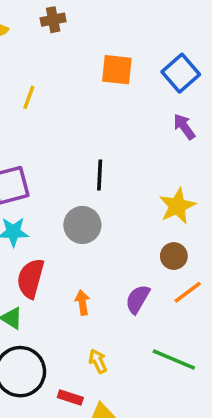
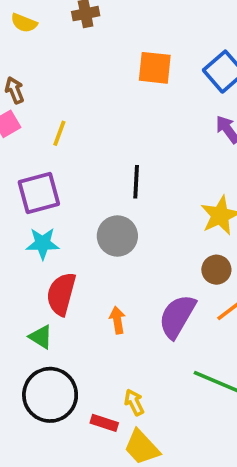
yellow line: (29, 97) -> (59, 133), moved
purple semicircle: (138, 299) -> (177, 316), size x1.4
yellow arrow: (98, 361) -> (134, 402), moved

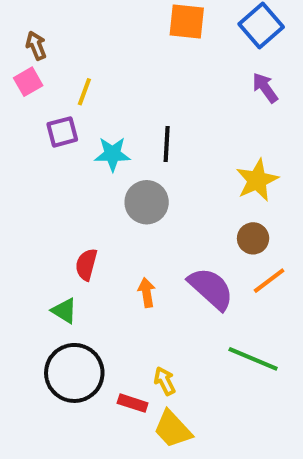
purple square: (39, 193) -> (62, 132), moved, size x0.7
cyan star: (43, 243) -> (112, 154), moved
red semicircle: (61, 294) -> (86, 264), size x0.7
purple semicircle: (177, 316) -> (211, 289), turned 102

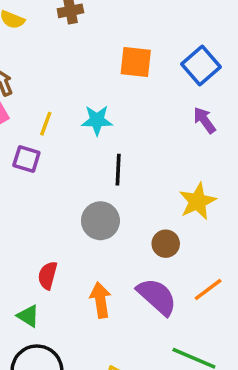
purple square: (62, 132) -> (26, 159), turned 32
cyan star: (112, 154) -> (97, 120), moved
brown circle: (253, 238) -> (166, 244), moved
orange arrow: (147, 293) -> (100, 300), size x1.4

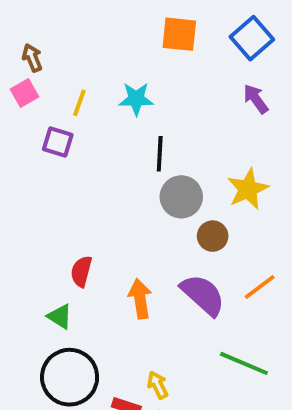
gray circle: (100, 221) -> (181, 197), moved

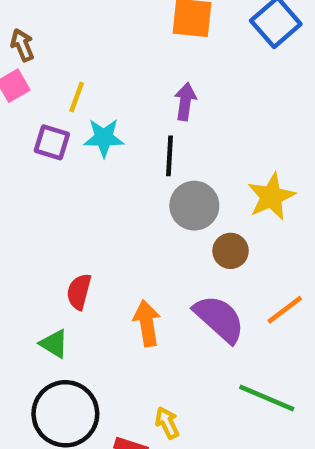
cyan star: (136, 99) -> (104, 138), moved
purple arrow: (256, 99) -> (185, 102), moved, turned 44

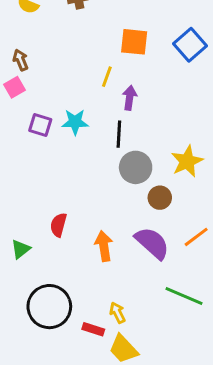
yellow line: (77, 97) -> (107, 77), moved
green triangle: (54, 344) -> (21, 249), moved, turned 50

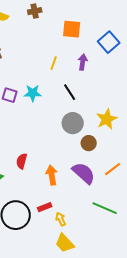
orange square: (134, 42) -> (72, 29), moved
purple arrow: (130, 98) -> (83, 62), moved
black line: (119, 134) -> (70, 92), moved, turned -36
red rectangle: (93, 329) -> (45, 207), moved, turned -40

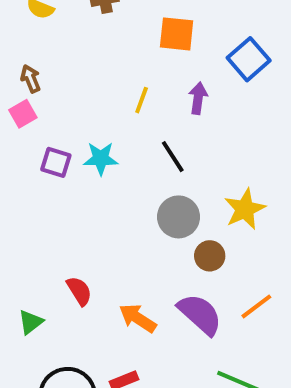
red semicircle: (22, 161) -> (79, 291), turned 133
orange arrow: (52, 175) -> (138, 318), turned -48

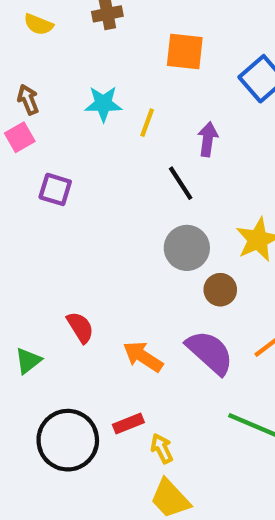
purple arrow: (198, 98) -> (208, 139), moved
cyan star: (101, 159) -> (103, 104), moved

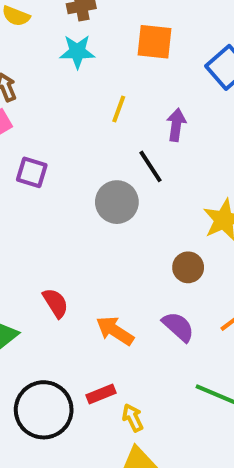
cyan star: (103, 104) -> (77, 52), moved
gray circle: (187, 248) -> (117, 202), moved
purple semicircle: (210, 352) -> (178, 327), size x0.7

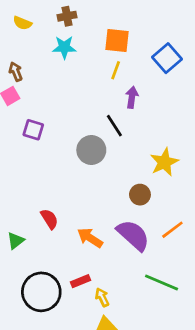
yellow line: (119, 109) -> (116, 70), moved
purple semicircle: (178, 327) -> (133, 235), size x1.5

